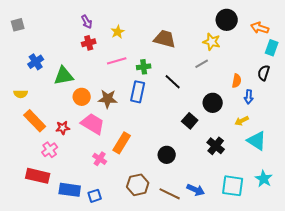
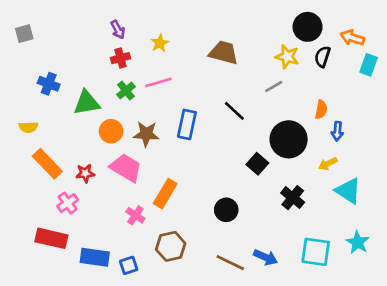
blue cross: (36, 62) -> (49, 84), turned -35
green cross: (144, 67) -> (126, 91), moved, turned -32
black semicircle: (264, 73) -> (322, 57), moved
black circle: (213, 103) -> (289, 139), size x1.4
brown hexagon: (138, 185) -> (171, 246), moved

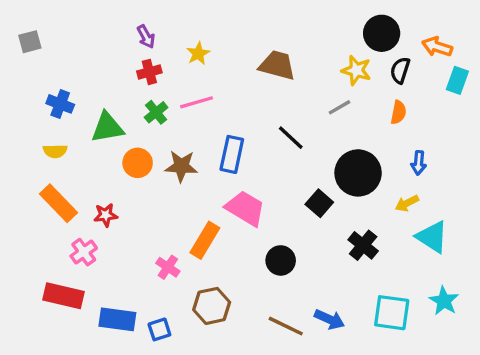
orange semicircle: (321, 110) -> (398, 112), moved
yellow semicircle: (28, 127) -> (55, 151), moved
pink trapezoid: (126, 168) -> (245, 208), moved

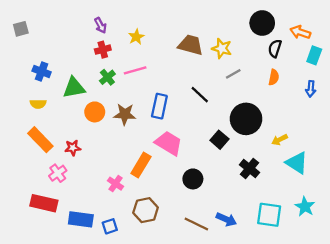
yellow star: (356, 70) -> (222, 48), moved
blue arrow: (419, 163) -> (311, 89), moved

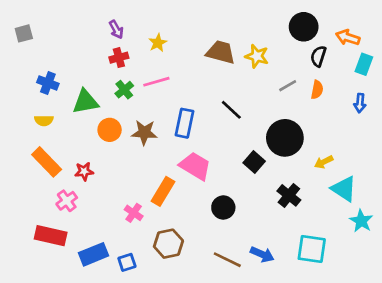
gray line: (233, 74) -> (288, 86), moved
cyan star: (305, 207) -> (361, 221), moved
blue rectangle: (81, 219) -> (93, 254), turned -30

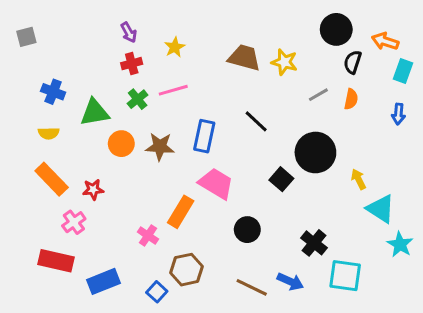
yellow arrow: (324, 162) -> (358, 179), turned 90
black cross: (289, 195) -> (314, 243), moved
blue square: (127, 262) -> (157, 292), moved, turned -30

